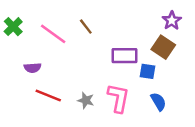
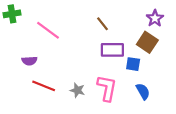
green cross: (13, 27) -> (12, 14), moved, turned 35
brown line: (86, 27) -> (103, 24), moved

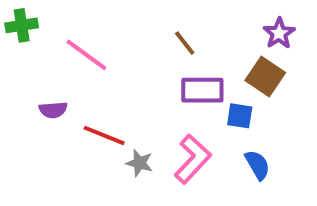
red line: (44, 86) -> (104, 135), moved
pink L-shape: (107, 88) -> (193, 159), turned 32

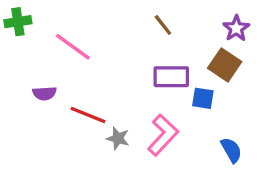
brown line: (185, 43) -> (163, 25), moved
blue semicircle: (257, 165) -> (231, 150), moved

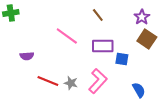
pink line: (73, 47) -> (67, 36), moved
brown square: (225, 65) -> (147, 39), moved
red line: (88, 115) -> (48, 81), moved

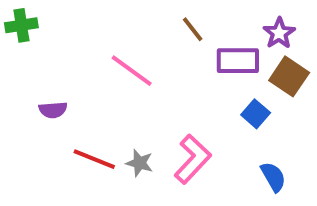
purple rectangle: (103, 46) -> (238, 61), moved
blue square: (122, 59) -> (256, 114), moved, turned 32

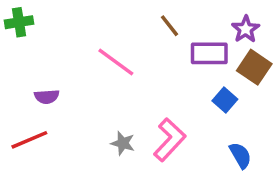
red line: (94, 159) -> (29, 140), moved, turned -45

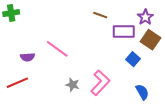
brown line: (169, 26) -> (100, 15), turned -32
pink line: (116, 62) -> (57, 49), moved

